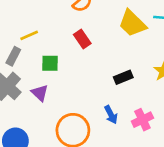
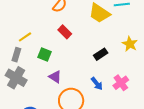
green square: (50, 63) -> (44, 55), turned 32
purple triangle: (40, 93) -> (55, 77), moved

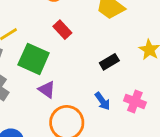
green square: (44, 55) -> (34, 59), size x1.6
pink cross: (121, 83) -> (135, 101), turned -35

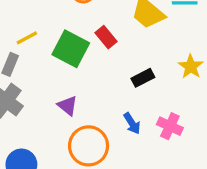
red rectangle: (62, 30) -> (106, 37), moved
green square: (34, 59) -> (71, 49), moved

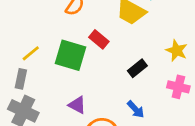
pink cross: (170, 126) -> (178, 87), moved

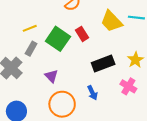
black rectangle: (137, 68) -> (103, 64), size x1.5
gray rectangle: (21, 79) -> (31, 49), moved

